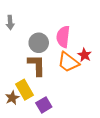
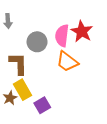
red star: (85, 55) -> (82, 31), moved, size x1.5
brown L-shape: (37, 65) -> (18, 64), moved

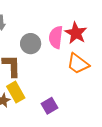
orange trapezoid: (67, 62) -> (78, 64), moved
purple square: (42, 105) -> (50, 106), moved

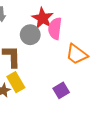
red star: (76, 33) -> (43, 18), moved
purple square: (50, 106) -> (61, 90), moved

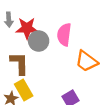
red star: (43, 18) -> (27, 28), moved, turned -30

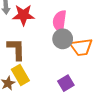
gray circle: (39, 41) -> (63, 39), moved
orange trapezoid: (87, 61) -> (81, 47), turned -45

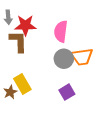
gray circle: (63, 39) -> (64, 59), moved
brown L-shape: (16, 49) -> (18, 42), moved

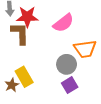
pink semicircle: (61, 31) -> (63, 23), turned -135
gray circle: (64, 59) -> (67, 64), moved

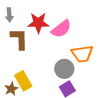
red star: (27, 17) -> (38, 23), moved

